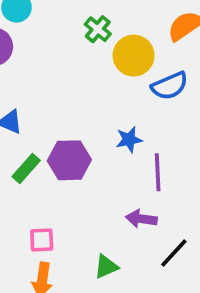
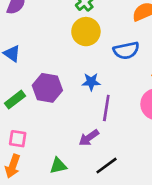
yellow circle: (134, 56) -> (86, 32), moved
green rectangle: (26, 169) -> (15, 100), moved
purple arrow: (141, 219) -> (89, 138), turned -54

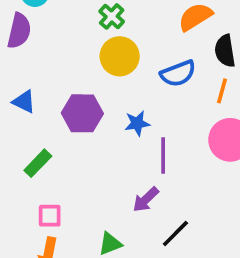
purple hexagon: (47, 88) -> (82, 113), moved

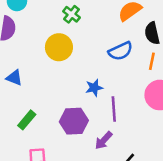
yellow circle: (120, 56) -> (59, 47), moved
purple hexagon: (82, 113) -> (74, 121), moved

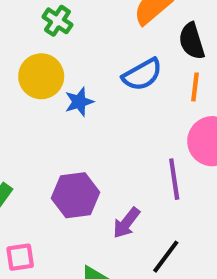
blue star: (94, 88) -> (79, 102), moved
purple line: (114, 109) -> (174, 179), moved

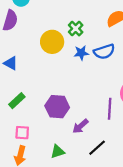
green cross: (57, 21) -> (76, 29), moved
blue star: (79, 102) -> (81, 53), moved

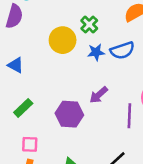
purple arrow: (80, 126) -> (99, 95), moved

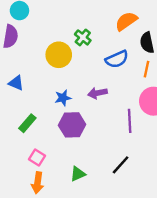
blue star: (96, 52) -> (63, 98), moved
purple arrow: (99, 95) -> (98, 93), moved, turned 36
pink square: (30, 144) -> (37, 157), turned 35

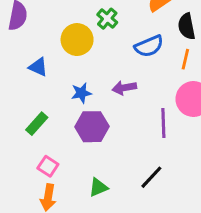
blue triangle: (16, 83) -> (38, 67), moved

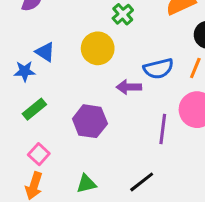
yellow circle: (77, 40) -> (98, 48), moved
blue semicircle: (149, 46) -> (158, 69), moved
blue star: (81, 93) -> (25, 71), moved

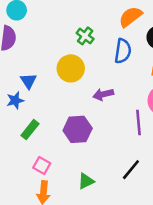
blue triangle: (45, 52) -> (28, 81), turned 36
blue semicircle: (158, 69) -> (123, 51), moved, turned -55

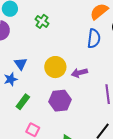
green cross: (85, 36) -> (42, 21), moved
yellow circle: (71, 68) -> (55, 67), moved

